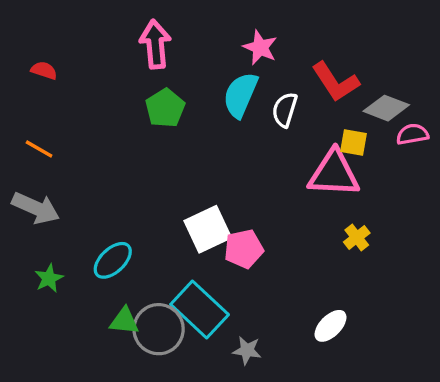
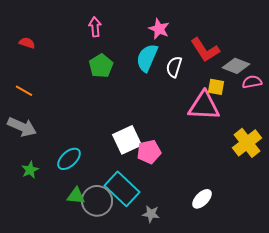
pink arrow: (155, 44) -> (95, 27), size x0.7
yellow cross: (357, 237) -> (247, 143), moved, size x1.8

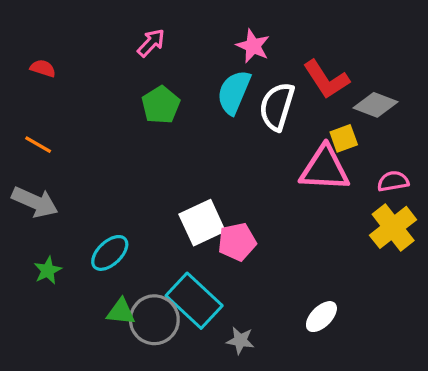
pink arrow: (95, 27) -> (151, 43), turned 48
white semicircle: (174, 67) -> (277, 106), size x1.4
pink semicircle: (252, 82) -> (393, 181), moved
yellow square: (216, 87) -> (344, 138), turned -30

